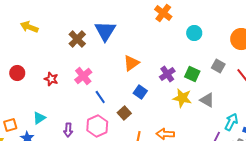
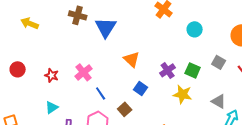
brown cross: (77, 39) -> (78, 15), moved, turned -30
orange triangle: (131, 63) -> (132, 59), turned -42
gray triangle: (207, 100) -> (219, 101), moved
cyan triangle: (39, 118) -> (52, 107), moved

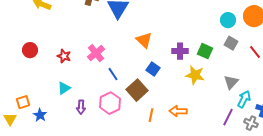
cyan circle: (195, 29) -> (228, 20), moved
purple cross: (168, 70) -> (180, 51), turned 35
gray triangle: (219, 101) -> (231, 82), turned 42
brown square: (125, 109) -> (137, 90), size x1.5

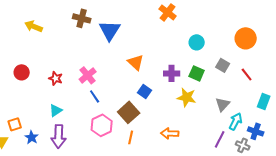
cyan circle: (228, 20) -> (197, 42), moved
blue line: (113, 74) -> (95, 96), moved
purple arrow: (81, 107) -> (59, 136), moved, size x1.6
orange line: (151, 115) -> (131, 137), moved

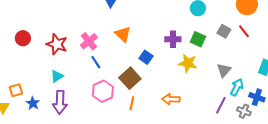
orange triangle: (136, 62) -> (123, 34), moved
red line: (247, 74) -> (244, 31), moved
red star: (56, 78) -> (57, 44), size x1.5

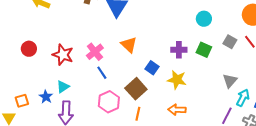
yellow star: (188, 63) -> (177, 80), moved
blue star: (33, 103) -> (46, 97), moved

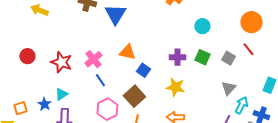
gray square: (230, 42) -> (228, 58), moved
orange triangle: (129, 45) -> (127, 52), turned -30
blue square: (152, 68) -> (143, 70), moved

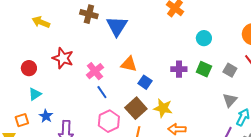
red star: (61, 62) -> (63, 58), moved
yellow star: (175, 87) -> (163, 108), moved
cyan triangle: (61, 94) -> (35, 94), moved

